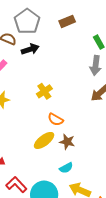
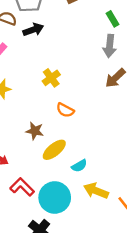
yellow ellipse: (44, 140) -> (54, 150), moved
brown star: (67, 142) -> (35, 131), moved

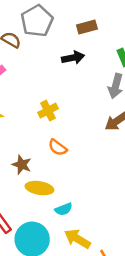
black arrow: (33, 30) -> (73, 58), moved
yellow ellipse: (54, 150) -> (39, 188), turned 40

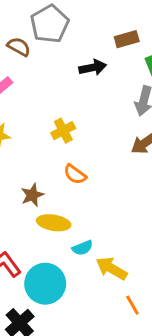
brown rectangle: (87, 27) -> (127, 39), moved
brown star: (22, 165) -> (32, 195), turned 30
yellow arrow: (77, 239) -> (111, 268), moved

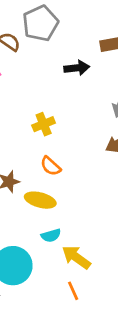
yellow ellipse: (54, 223) -> (40, 200), moved
orange line: (132, 305) -> (73, 291), moved

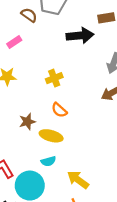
black arrow: (77, 68) -> (80, 36), size x1.4
cyan semicircle: (51, 235) -> (48, 161), moved

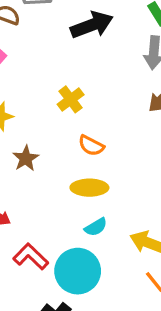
brown star: (27, 122) -> (26, 158), moved

